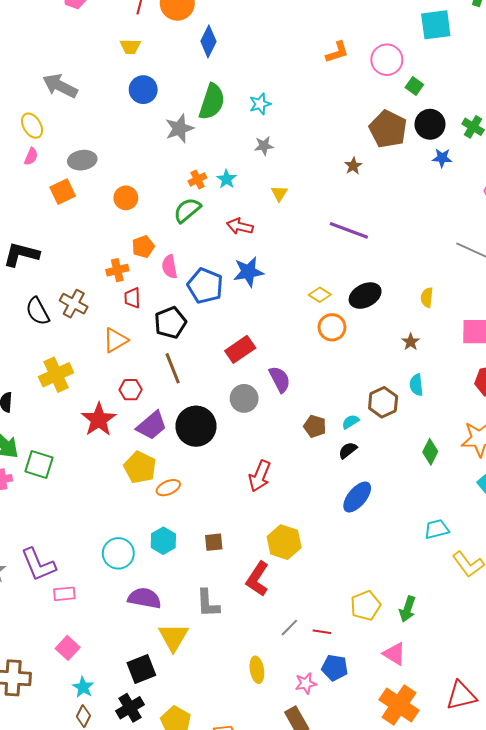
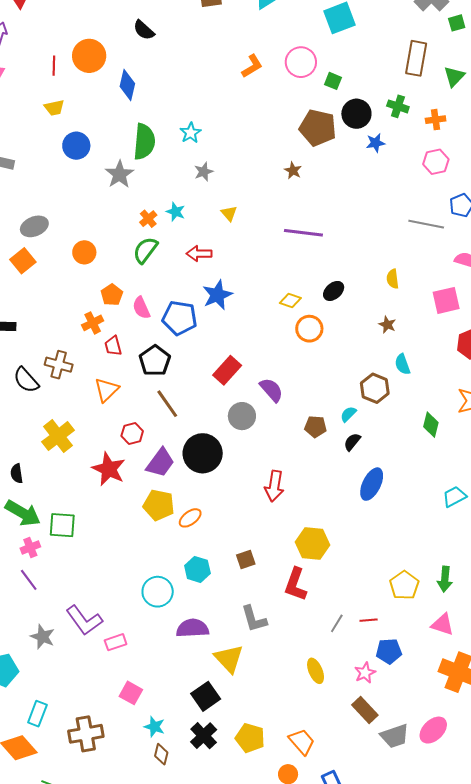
black ellipse: (365, 296) -> (334, 291), size x0.7

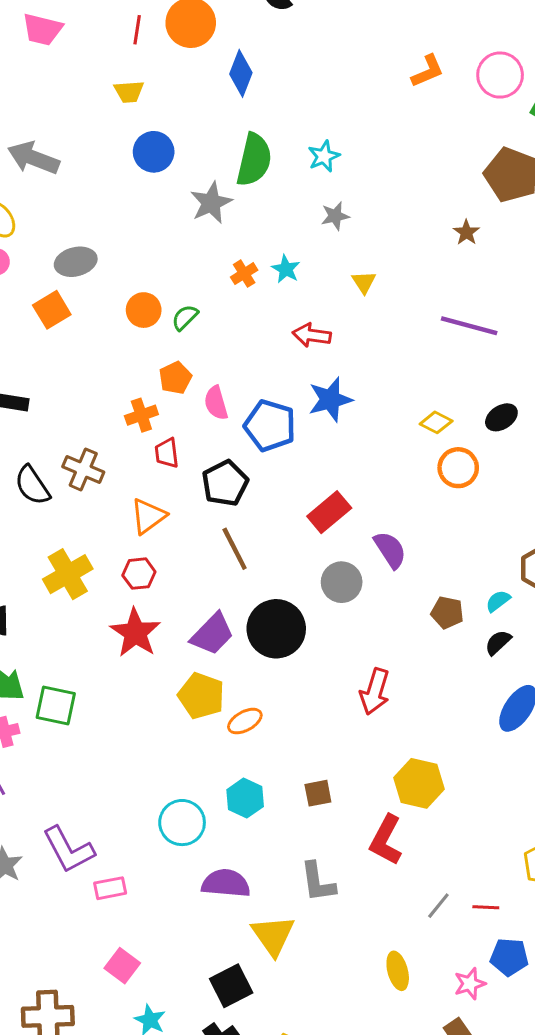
green semicircle: (145, 250) -> (185, 317), moved, size x0.7
red hexagon: (132, 433) -> (139, 574), moved

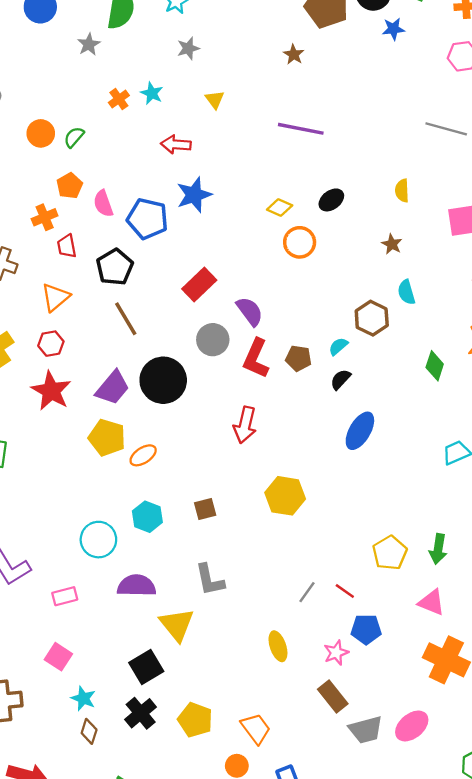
gray star: (211, 203) -> (89, 44), size x0.7
red L-shape: (386, 840) -> (256, 358), moved
pink rectangle: (110, 888) -> (65, 596), moved
red line: (486, 907) -> (345, 591), turned 36

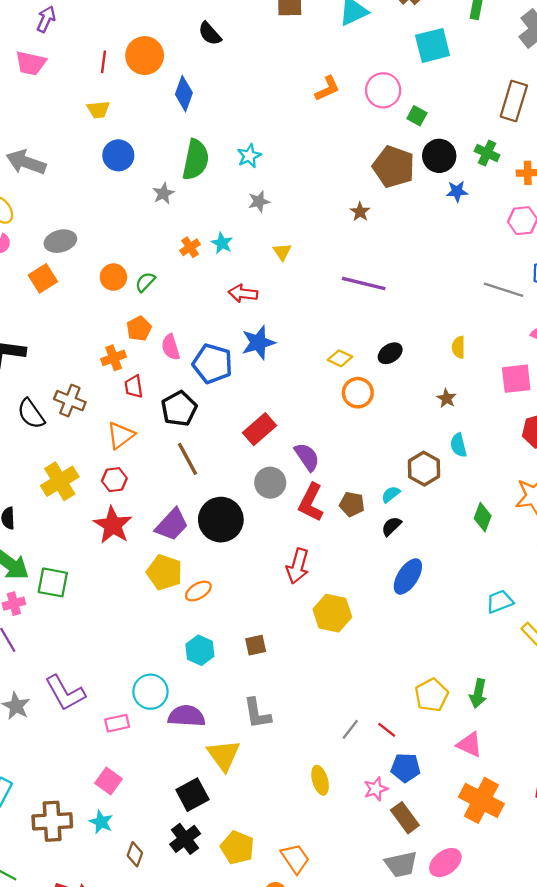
yellow hexagon: (285, 496) -> (332, 613), moved
cyan circle: (98, 540) -> (150, 692), moved
brown rectangle: (333, 697) -> (405, 818), moved
cyan star: (83, 698) -> (101, 822), moved

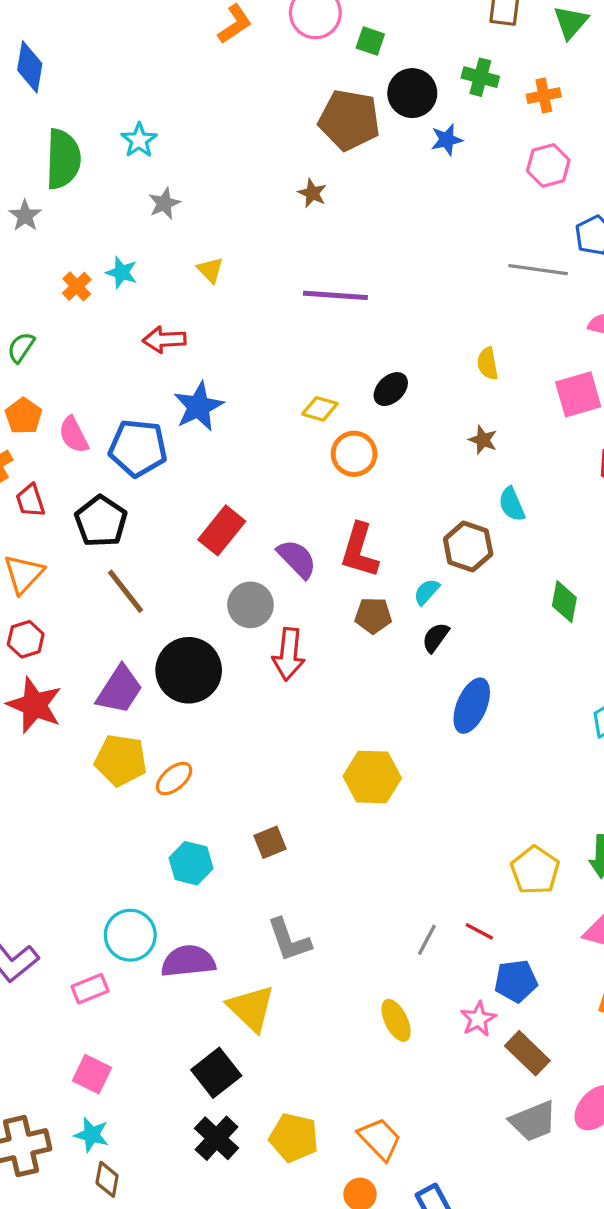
red L-shape: (311, 502) -> (359, 550), moved
red arrow: (298, 566) -> (289, 654), moved
brown diamond: (135, 854) -> (107, 1179), moved

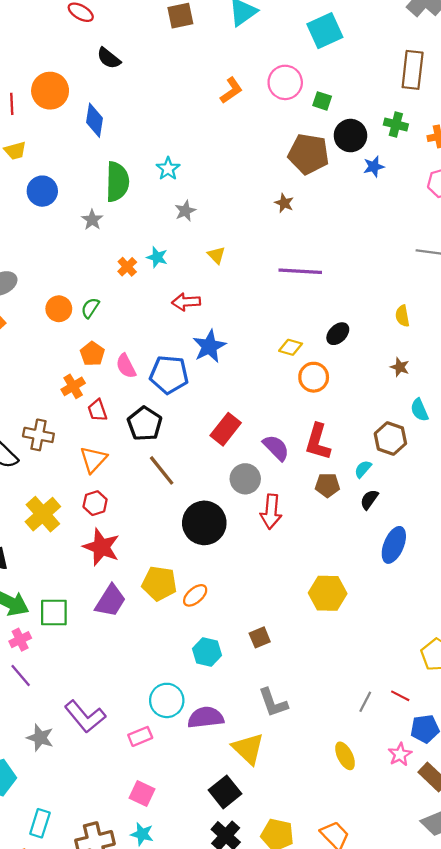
purple trapezoid: (119, 690) -> (110, 601), moved

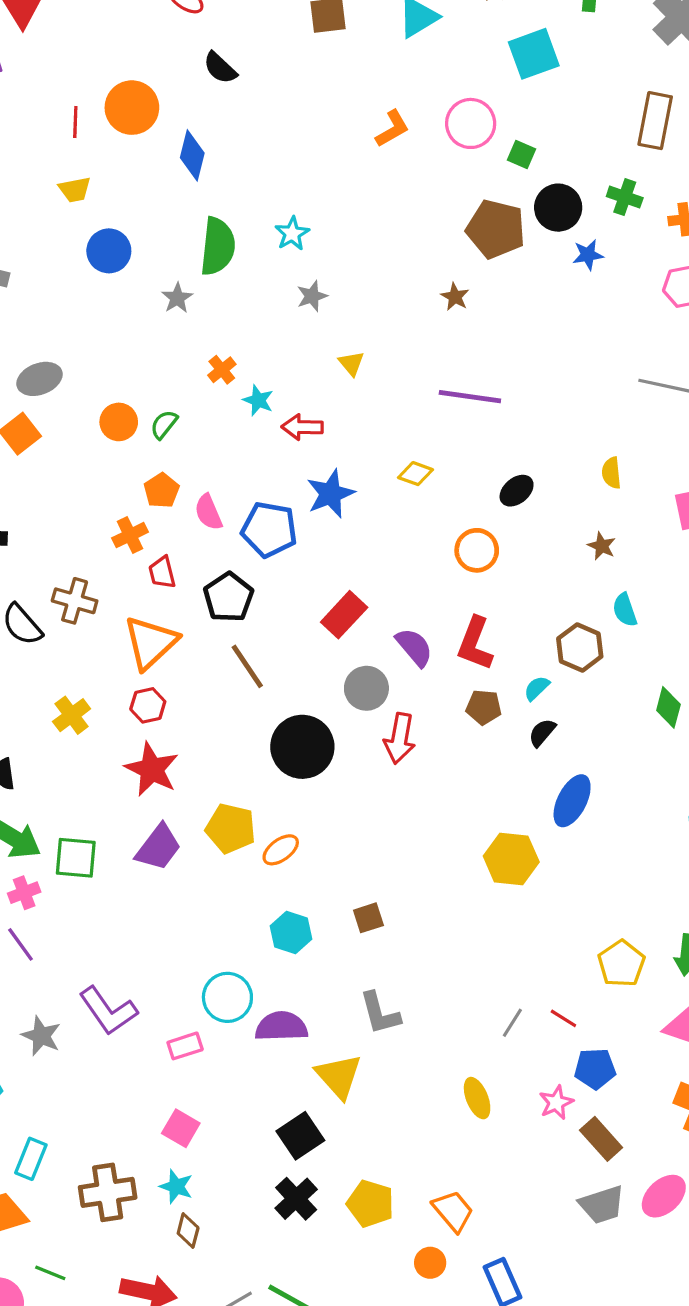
cyan star: (157, 257) -> (258, 400), moved
yellow diamond: (291, 347) -> (416, 474), moved
orange triangle: (93, 459) -> (150, 643), size x1.4
yellow cross: (43, 514) -> (72, 715), size x0.7
yellow hexagon: (328, 593) -> (511, 859), moved

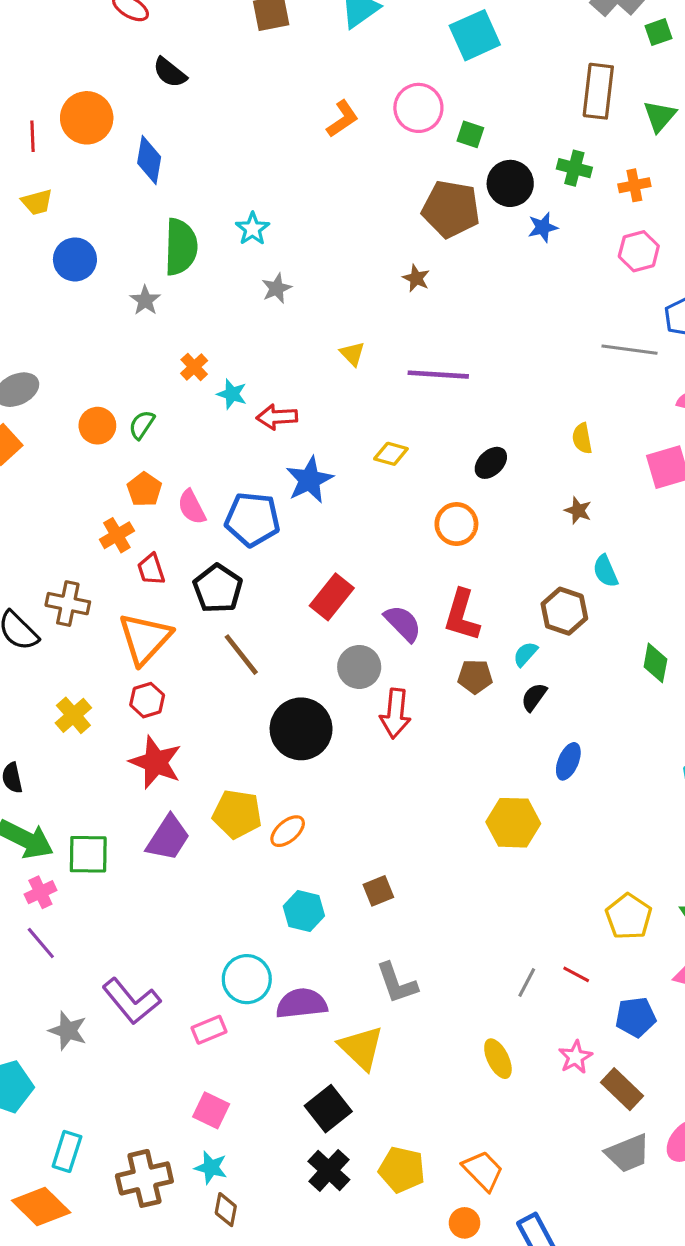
yellow triangle: (351, 363) -> (352, 354), moved
blue ellipse: (572, 801) -> (568, 761), size x0.7
blue pentagon: (595, 1069) -> (636, 1017), moved

